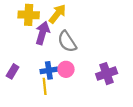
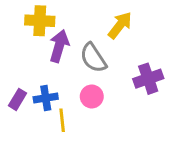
yellow arrow: (57, 14) -> (120, 25), moved
blue cross: (49, 70) -> (46, 98), moved
purple cross: (107, 74) -> (148, 79), moved

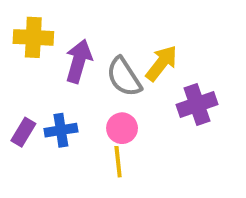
yellow cross: (40, 21) -> (33, 37), moved
yellow arrow: (120, 25) -> (161, 63), moved
yellow line: (62, 120) -> (118, 162), moved

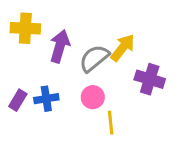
gray semicircle: (124, 77) -> (94, 58), turned 84
purple cross: (197, 105) -> (150, 79), turned 36
yellow line: (118, 162) -> (111, 123), moved

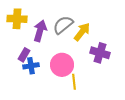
gray semicircle: (94, 58) -> (63, 25), moved
pink circle: (93, 97) -> (62, 65), size x1.5
purple rectangle: (18, 100) -> (24, 55), moved

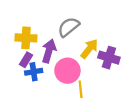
yellow cross: (17, 19) -> (26, 38), moved
purple arrow: (40, 31) -> (49, 51), moved
yellow arrow: (82, 32) -> (89, 49), moved

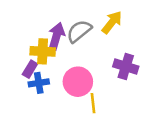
yellow cross: (26, 38) -> (43, 51), moved
yellow arrow: (89, 49) -> (112, 22), moved
purple arrow: (49, 51) -> (56, 36), moved

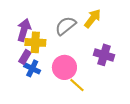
purple arrow: (56, 36) -> (24, 30), moved
blue cross: (39, 83) -> (32, 68), turned 35
yellow line: (93, 103) -> (77, 85), turned -42

